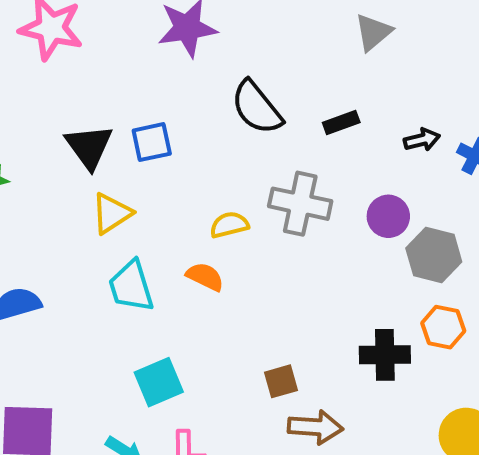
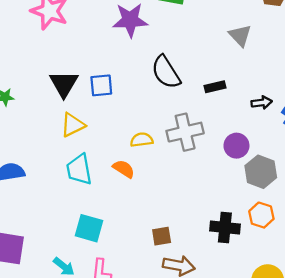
gray triangle: (373, 32) -> (240, 36), turned -40
gray cross: (300, 204) -> (185, 132), turned -32
cyan square: (159, 382) -> (89, 228), turned 32

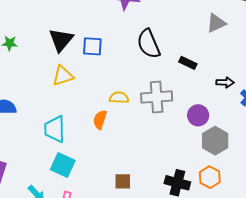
gray triangle: (240, 36) -> (216, 23), turned 40
black rectangle: (215, 87) -> (188, 63), turned 30
cyan trapezoid: (79, 169) -> (55, 129), moved
orange semicircle: (124, 169) -> (100, 120), turned -114

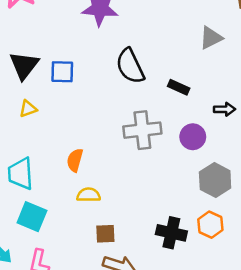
yellow triangle: (63, 76) -> (28, 109), size x0.7
yellow semicircle: (119, 98) -> (89, 195), moved
purple circle: (198, 115) -> (193, 137), moved

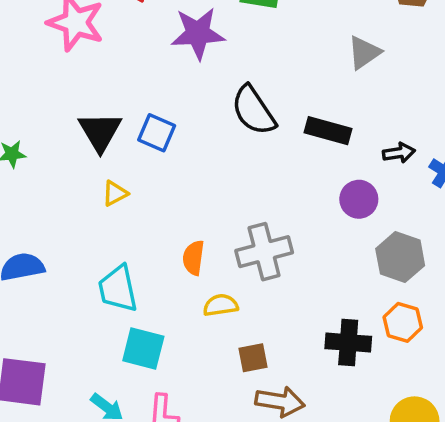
blue square: (62, 72) -> (157, 133), turned 30
black rectangle: (179, 87) -> (328, 131), size x1.4
gray cross: (142, 130) -> (264, 252), moved

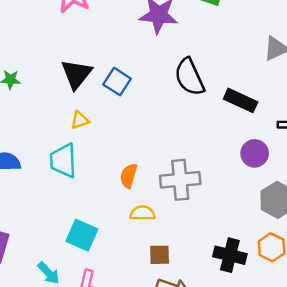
cyan trapezoid: (118, 289) -> (63, 161), moved

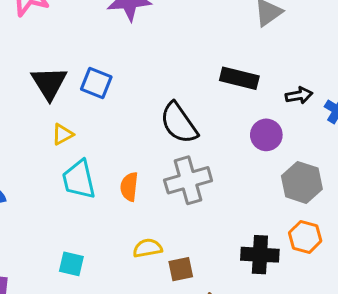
black semicircle: (189, 77) -> (179, 123), moved
cyan trapezoid: (63, 161) -> (79, 180), moved
yellow semicircle: (143, 213) -> (148, 248), moved
cyan square: (82, 235) -> (71, 264), moved, size x0.7

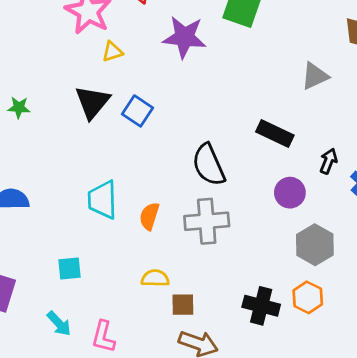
black arrow: (299, 95) -> (329, 161), turned -70
yellow triangle: (63, 134) -> (112, 52), moved
cyan square: (71, 264) -> (69, 269), moved, turned -30

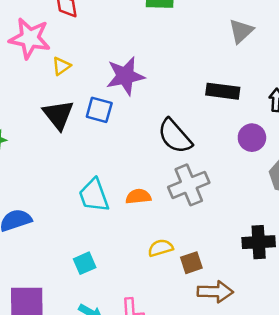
purple star: (184, 37) -> (125, 76), moved
orange semicircle: (149, 216) -> (138, 196), turned 85

